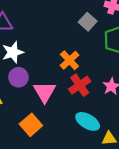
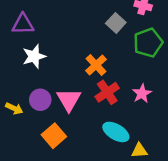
purple circle: (18, 77) -> (40, 100), moved

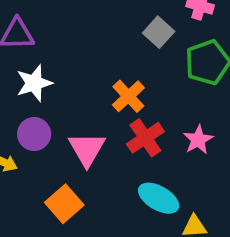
purple circle: (40, 100) -> (34, 134), moved

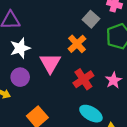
orange cross: (128, 96) -> (77, 44), moved
pink triangle: (87, 149) -> (50, 63), moved

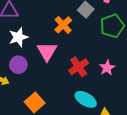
orange cross: (77, 44) -> (63, 25), moved

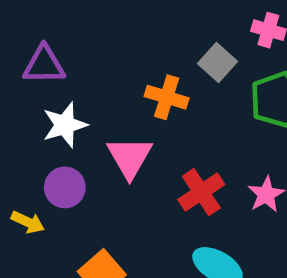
orange cross: (63, 25) -> (167, 97), turned -30

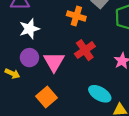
pink triangle: (130, 157) -> (54, 62), moved
red cross: (201, 192) -> (85, 50), moved

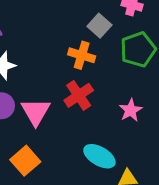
orange cross: (76, 16) -> (82, 55), moved

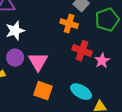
red cross: (79, 95) -> (82, 51), moved, turned -36
orange square: (25, 161) -> (43, 91), moved, turned -30

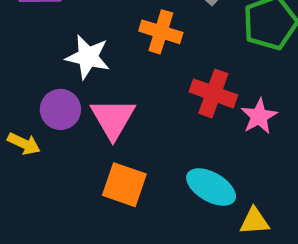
orange cross: (69, 24) -> (161, 32), moved
white star: (15, 31) -> (88, 57), moved, turned 30

